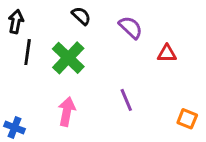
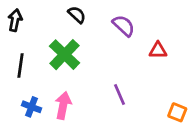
black line: (28, 52) -> (21, 66), moved
blue cross: (14, 127) -> (32, 107), moved

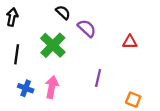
purple semicircle: (124, 26) -> (87, 28), moved
purple line: (119, 94) -> (98, 78), turned 36
orange square: (177, 112) -> (133, 100), moved

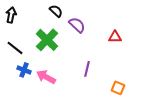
black line: (17, 54) -> (15, 48), turned -60
pink arrow: (52, 87) -> (46, 77), turned -72
blue cross: (26, 88) -> (24, 70), moved

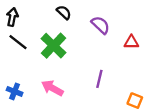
purple semicircle: (77, 25) -> (100, 25), moved
black line: (15, 48) -> (18, 42), moved
blue cross: (24, 70) -> (15, 91), moved

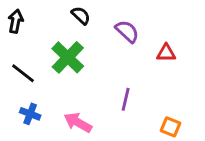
black line: (18, 42) -> (23, 73), moved
pink arrow: (52, 88) -> (78, 123), moved
blue cross: (15, 91) -> (30, 114), moved

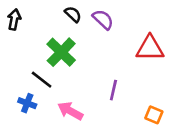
purple semicircle: (127, 31) -> (103, 20), moved
red triangle: (166, 53) -> (150, 48), size x1.6
black line: (23, 73) -> (42, 80), moved

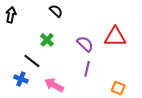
purple semicircle: (103, 20) -> (85, 44), moved
green cross: (61, 52) -> (47, 40), size x0.6

